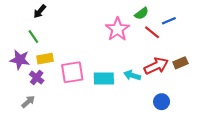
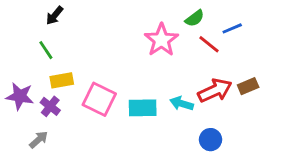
purple star: (20, 60) -> (20, 96), moved
pink square: (72, 72) -> (99, 99), turned 35
blue circle: (162, 102) -> (211, 140), moved

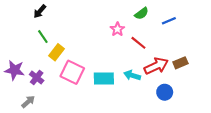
pink star: (161, 40) -> (117, 29), size x0.6
red line: (209, 44) -> (138, 43), moved
green line: (46, 50) -> (43, 37), moved
yellow rectangle: (62, 80) -> (57, 52), moved, turned -42
blue circle: (211, 140) -> (165, 92), moved

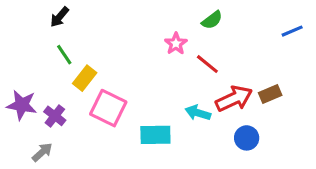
blue line: (169, 21) -> (292, 31), moved
cyan rectangle: (104, 79) -> (155, 135), moved

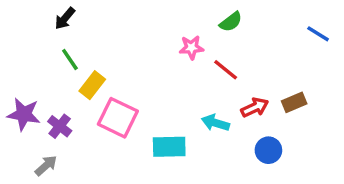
blue line: (292, 31) -> (318, 34), turned 55
pink star: (176, 44) -> (191, 48), turned 30
red arrow: (234, 99) -> (255, 107), size x0.7

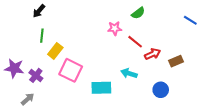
green line: (70, 59) -> (42, 36), turned 40
red arrow: (255, 107) -> (152, 54), moved

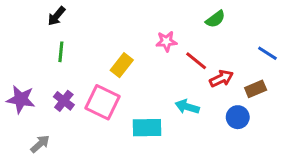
green semicircle: (138, 13) -> (215, 19), moved
blue line: (190, 20) -> (267, 53), moved
yellow rectangle: (55, 51) -> (122, 65), moved
purple cross: (36, 75) -> (64, 101), moved
blue circle: (161, 90) -> (238, 117), moved

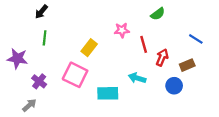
red line: (196, 61) -> (144, 44), turned 35
red arrow: (221, 79) -> (162, 57), turned -42
purple star: (21, 99) -> (17, 58), moved
purple cross: (64, 101) -> (39, 81), moved

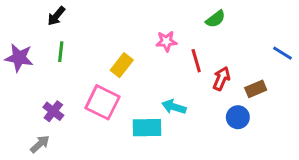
blue line: (196, 39) -> (282, 53), moved
purple star: (17, 58) -> (19, 58), moved
cyan arrow: (137, 78) -> (174, 107), moved

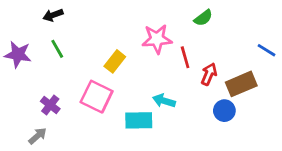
black arrow: (56, 16) -> (53, 15), turned 30
pink star: (166, 41) -> (157, 39), size x1.5
green line: (61, 52) -> (57, 49), turned -36
brown rectangle: (256, 89) -> (241, 84), size x1.5

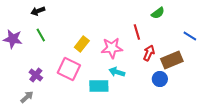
green semicircle: (203, 18) -> (158, 13), moved
pink star: (157, 39) -> (112, 48), moved
red line: (185, 57) -> (137, 32), moved

